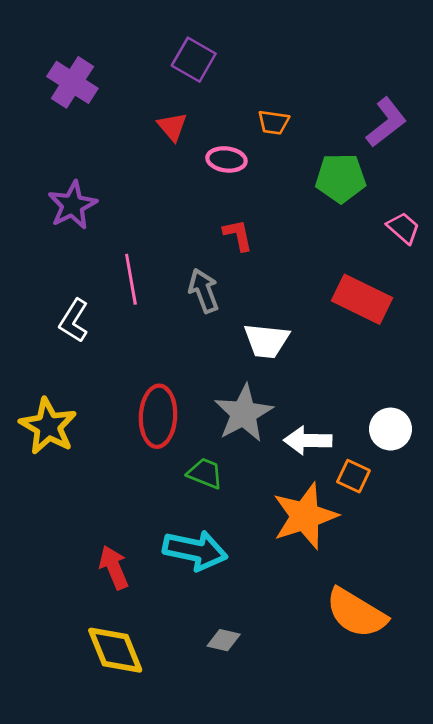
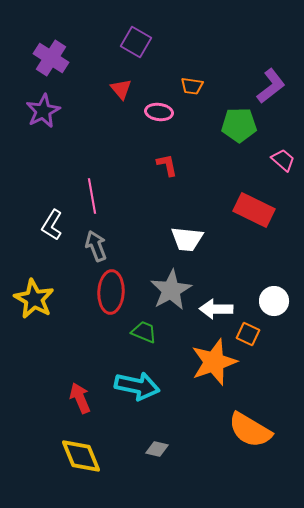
purple star: (72, 205) -> (43, 111), moved
gray arrow: (204, 291) -> (96, 246), moved

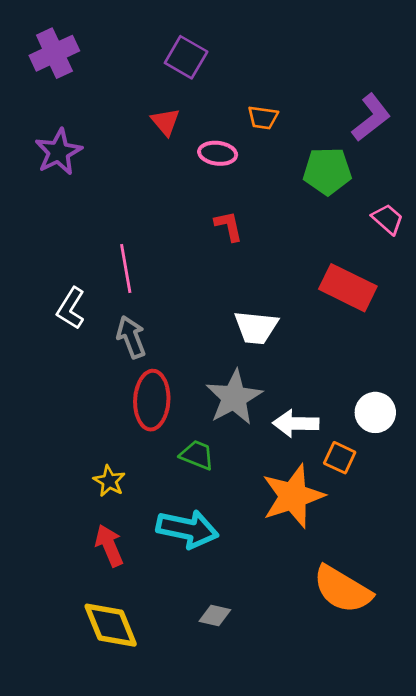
purple cross: (51, 58) -> (54, 53), moved, turned 32
yellow star: (34, 299) -> (109, 481), moved, size x0.6

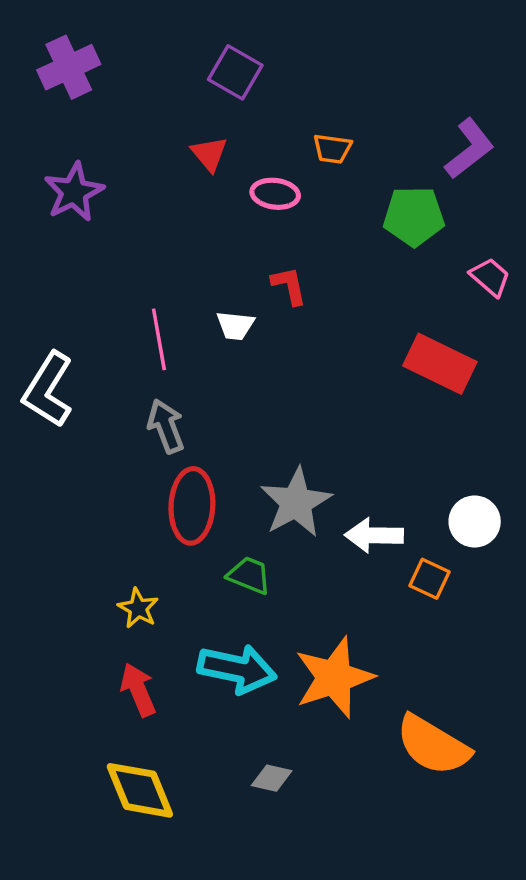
white L-shape: (71, 308) -> (48, 390), moved, size x1.4
white trapezoid: (256, 327) -> (235, 326), moved, size x0.7
orange star: (293, 496) -> (334, 678), moved

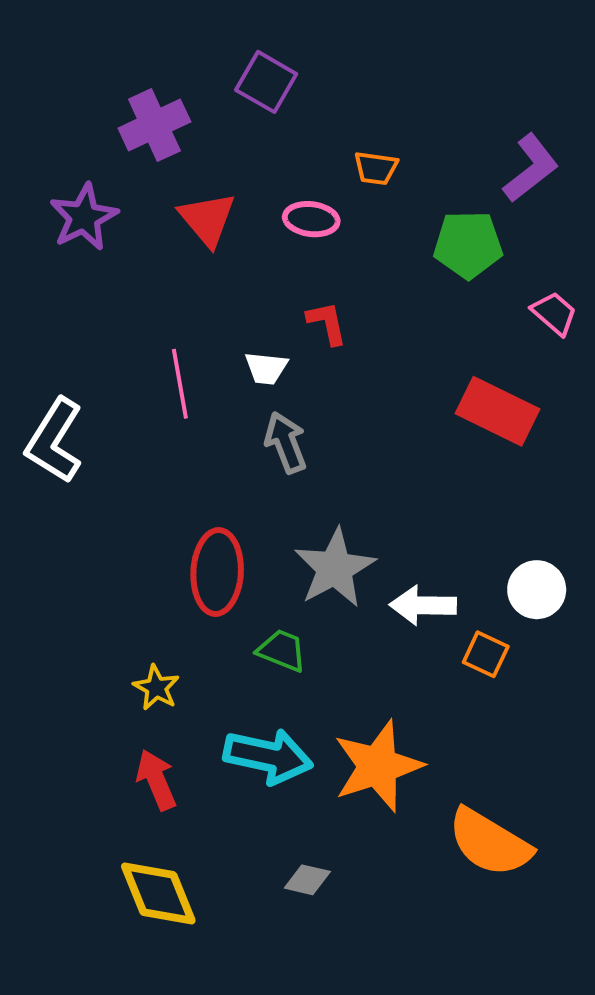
purple cross: (69, 67) -> (154, 125), moved
red triangle: (209, 154) -> (207, 219), moved, size x1.4
gray arrow: (166, 426) -> (286, 443), moved

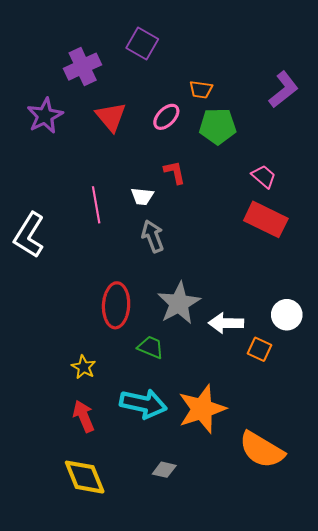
pink ellipse: (311, 219) -> (166, 117), turned -52
green pentagon: (468, 245) -> (218, 126), moved
pink trapezoid: (554, 313) -> (264, 176), moved

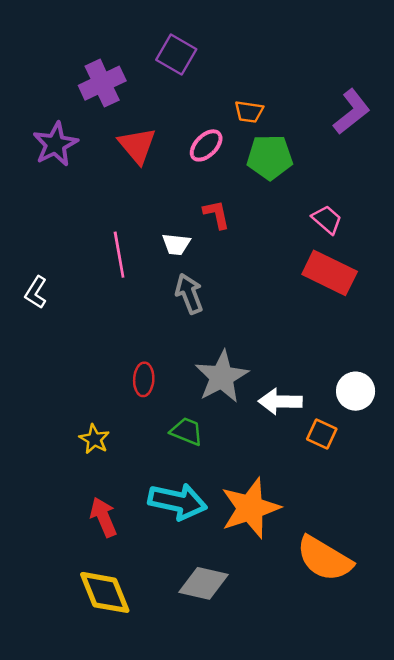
white L-shape: (29, 235) -> (36, 292), size x0.6
red ellipse: (116, 305) -> (144, 379), size x0.6
yellow star: (84, 367) -> (94, 439), moved
gray diamond: (164, 470) -> (203, 583), size x1.6

